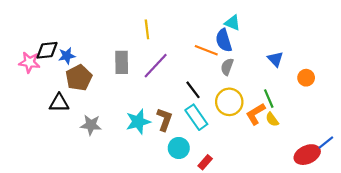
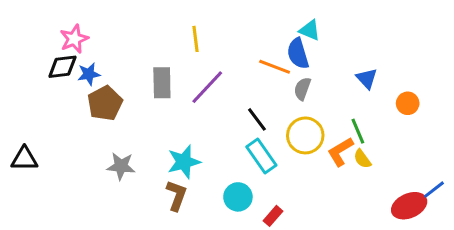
pink star: (29, 62) -> (74, 39), moved, turned -30
black triangle: (59, 103) -> (24, 159), moved
brown L-shape: (164, 119) -> (177, 195), moved

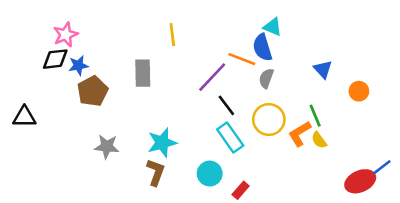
purple line: (207, 87) -> (212, 77), moved
black triangle: (24, 159) -> (24, 117), moved

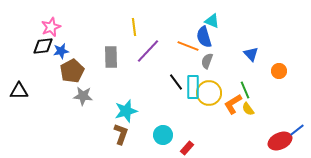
purple line: (212, 77) -> (148, 51), moved
cyan rectangle: (230, 138) -> (193, 87), moved, turned 35
gray star: (107, 147) -> (83, 96), moved

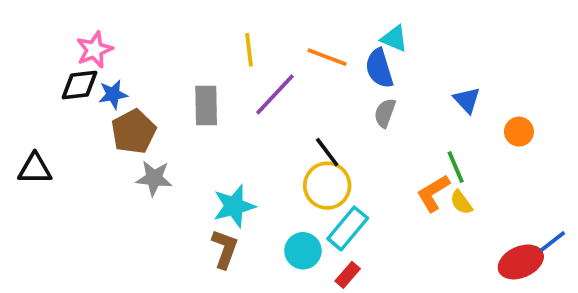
orange line: (188, 46) -> (327, 57), moved
cyan rectangle: (193, 87) -> (348, 228), moved, turned 40
yellow circle: (209, 93) -> (327, 186), moved

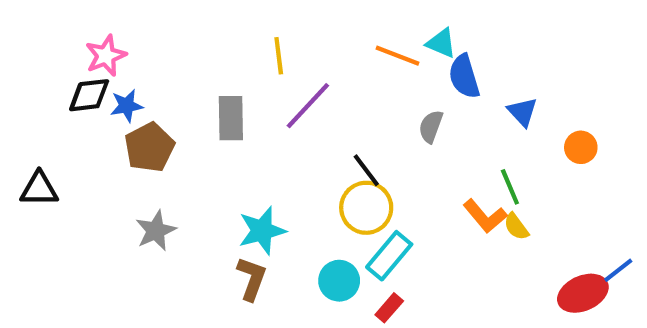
orange line: (327, 57) -> (397, 56), moved
blue semicircle: (379, 68) -> (464, 76), moved
gray star: (154, 178) -> (156, 231), moved, turned -30
orange L-shape: (433, 193) -> (485, 216), turned -99

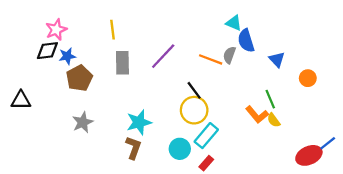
yellow line: (279, 56) -> (112, 30), moved
orange line: (397, 56) -> (211, 59), moved
gray semicircle: (431, 126) -> (229, 55), moved

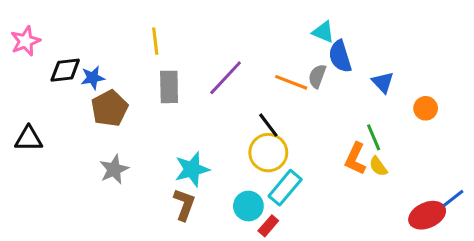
pink star: (56, 30) -> (26, 41), moved
orange L-shape: (257, 115) -> (355, 159), turned 65
red rectangle: (206, 163) -> (268, 226), moved

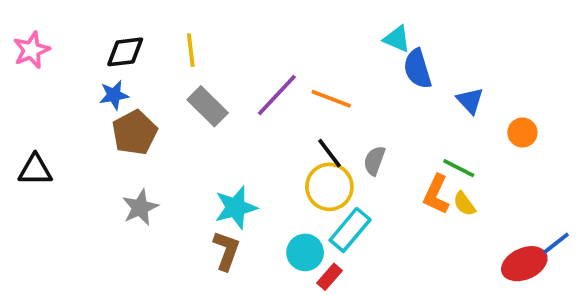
black diamond: (65, 70) -> (125, 52), moved
gray semicircle: (317, 76) -> (374, 161), moved
orange line: (291, 82) -> (331, 99), moved
gray rectangle: (169, 87) -> (208, 106), turned -44
green line: (374, 137) -> (459, 168), turned -40

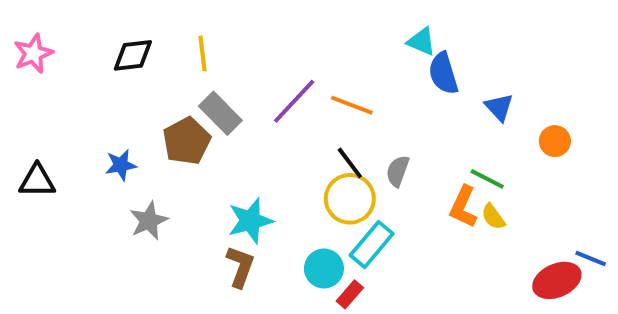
blue star: (114, 95) -> (121, 165), moved
brown pentagon: (135, 133) -> (187, 141), moved
blue line: (556, 243) -> (591, 259), turned 60

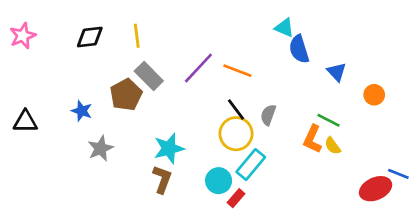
blue star: (121, 165) -> (82, 111), turned 30

